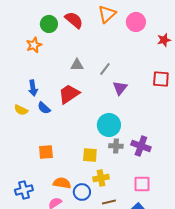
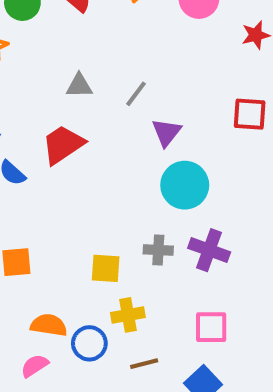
cyan circle: (109, 125) -> (185, 185), moved

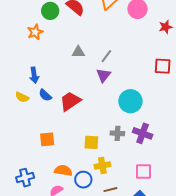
purple triangle: (166, 132) -> (103, 75), moved
red trapezoid: (63, 145) -> (70, 101), moved

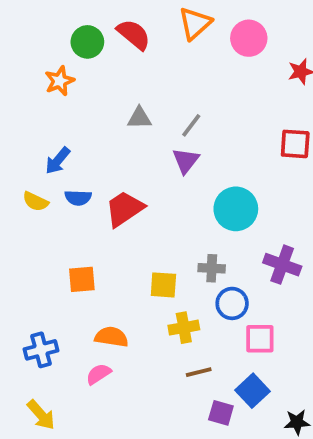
blue arrow: (34, 75) -> (58, 161), turned 49
blue semicircle: (45, 95) -> (78, 198), turned -40
purple cross: (143, 133) -> (282, 265), moved
blue circle: (83, 180) -> (232, 303), moved

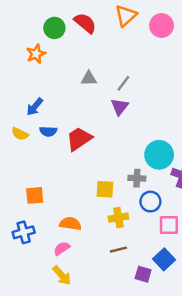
cyan circle: (236, 209) -> (159, 155), moved
orange square: (82, 279) -> (35, 195), moved
brown line: (199, 372) -> (118, 250), moved
yellow arrow: (41, 415) -> (62, 275), moved

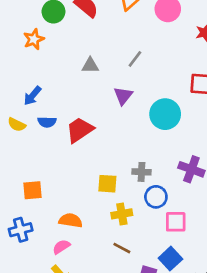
gray line: (123, 83) -> (135, 59), moved
cyan circle: (159, 155) -> (165, 114), moved
brown line: (118, 250) -> (122, 248), turned 42

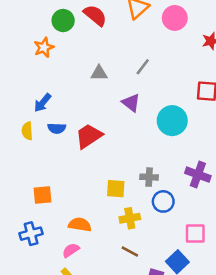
purple triangle: (123, 96) -> (131, 103), turned -30
yellow semicircle: (17, 125) -> (27, 131), turned 60
pink square: (176, 222) -> (195, 234), moved

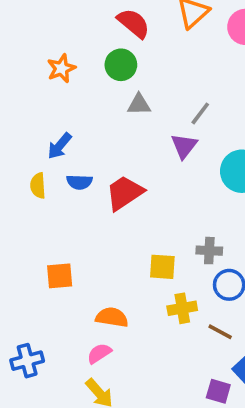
green circle: (63, 21) -> (121, 65), moved
gray line: (143, 67) -> (200, 113), moved
purple triangle: (131, 103) -> (184, 146), turned 30
blue cross: (31, 234) -> (27, 361), moved
brown line: (130, 252) -> (220, 332), moved

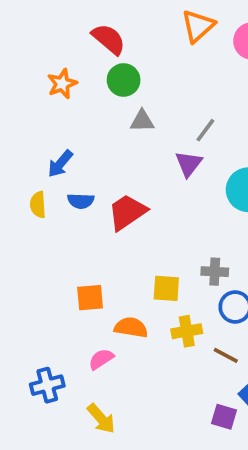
red semicircle: (134, 23) -> (109, 39), moved
orange square: (60, 276) -> (90, 298), moved
orange semicircle: (112, 317) -> (131, 327), moved
pink semicircle: (99, 353) -> (101, 359), moved
blue cross: (27, 361) -> (47, 385), moved

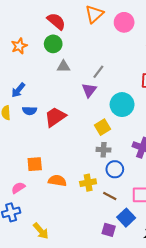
red semicircle: (109, 39) -> (56, 21), moved
yellow square: (166, 288) -> (102, 127), moved, turned -35
pink semicircle: (101, 359) -> (18, 188), moved

